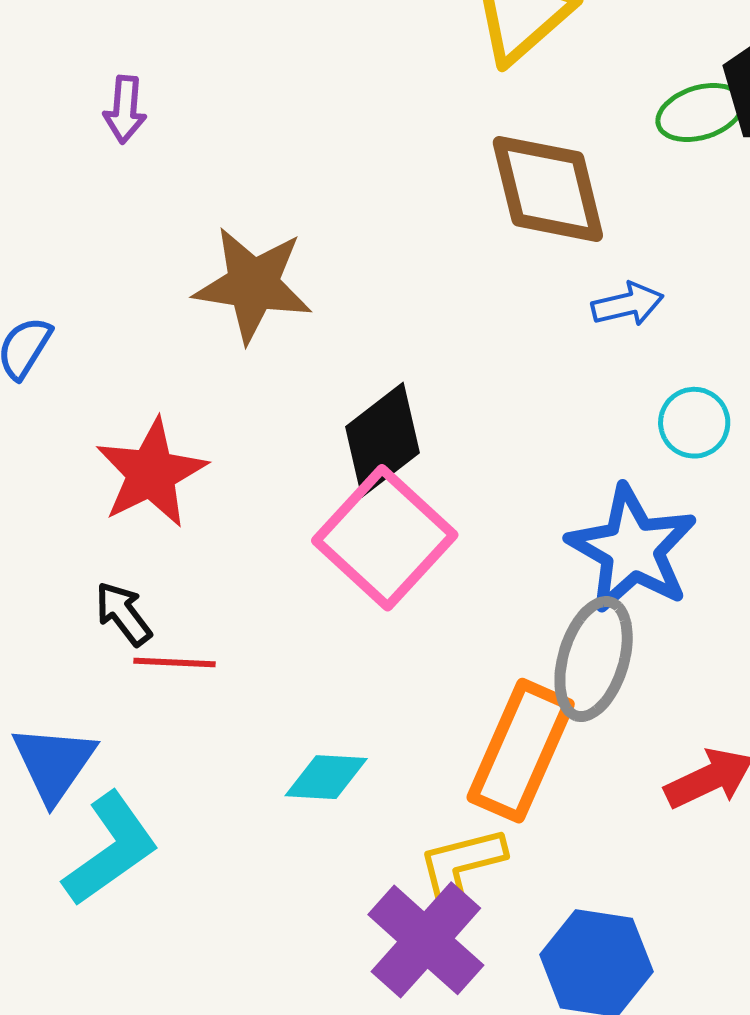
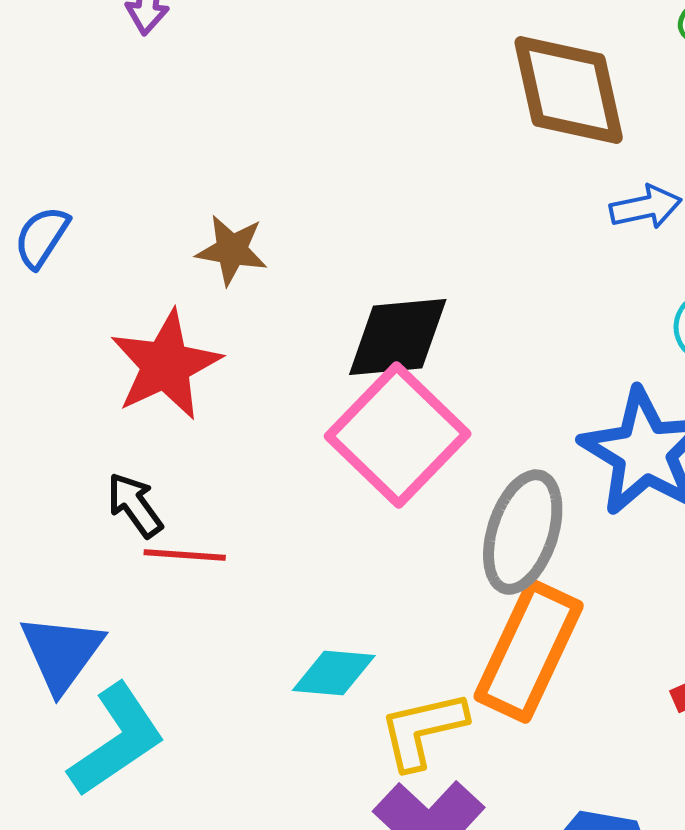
brown star: (253, 285) -> (232, 250), moved, size x0.6
black diamond: (383, 440) -> (398, 337), turned 31
gray ellipse: (594, 659) -> (523, 532), moved
yellow L-shape: (461, 866) -> (423, 730), moved

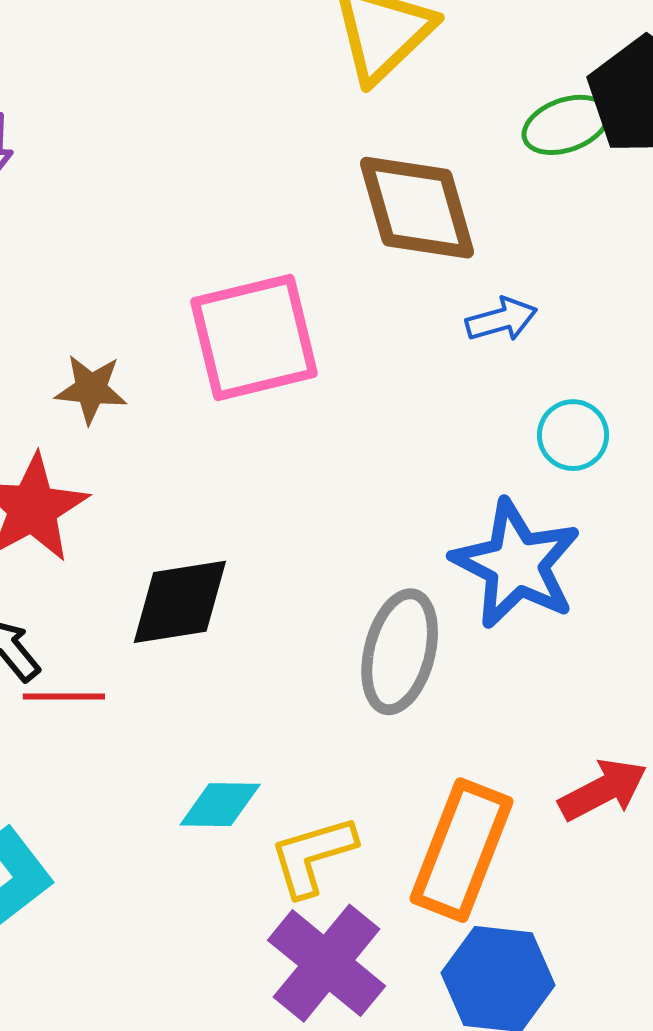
black diamond: (398, 337) -> (180, 602), moved
pink square: (398, 435) -> (254, 337), moved, turned 36
orange rectangle: (529, 651) -> (462, 850), moved

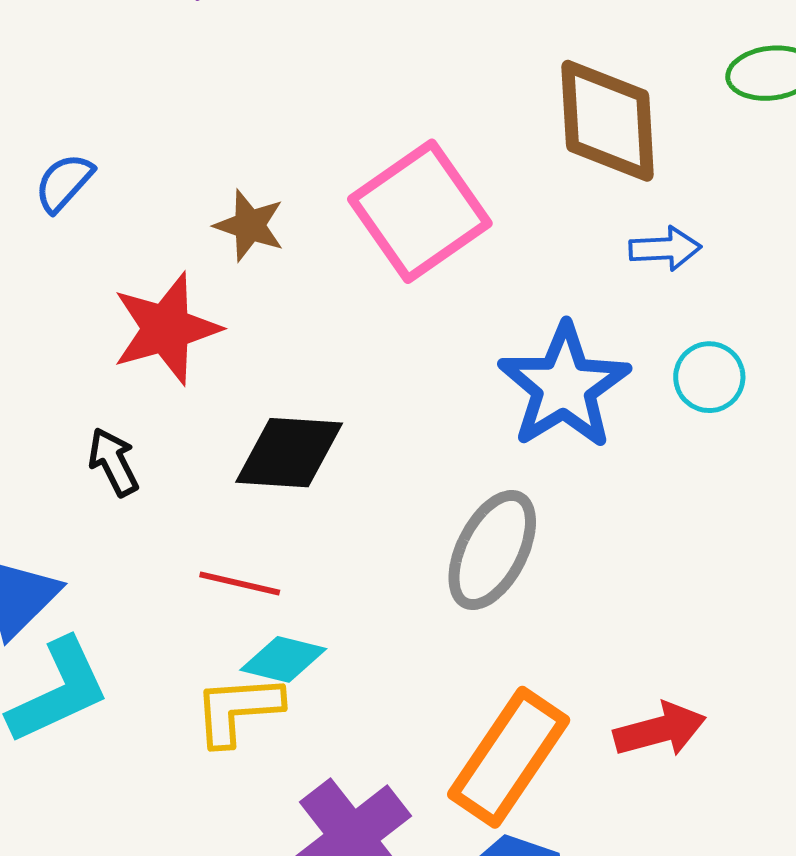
pink square: (254, 337) -> (420, 211), turned -34
blue star: (516, 564) -> (564, 386), moved
red line: (64, 696) -> (240, 583), moved
yellow L-shape: (313, 856) -> (238, 710), moved

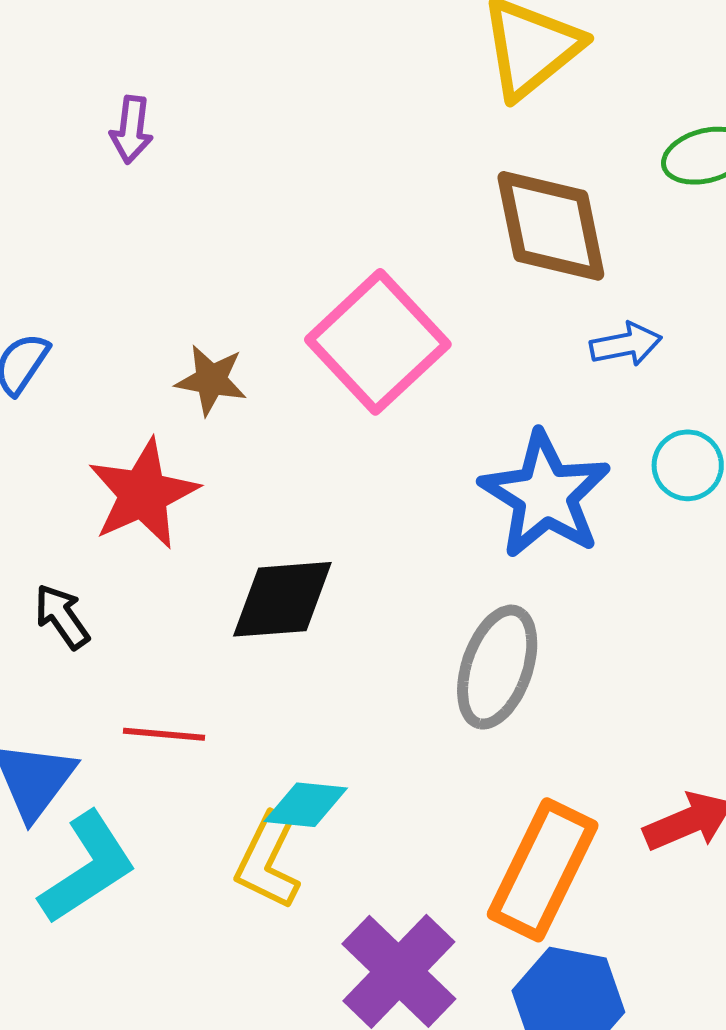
black arrow: (113, 462) -> (62, 616), moved
red line: (240, 583) -> (164, 734), moved
yellow L-shape: (238, 710) -> (268, 861), turned -52

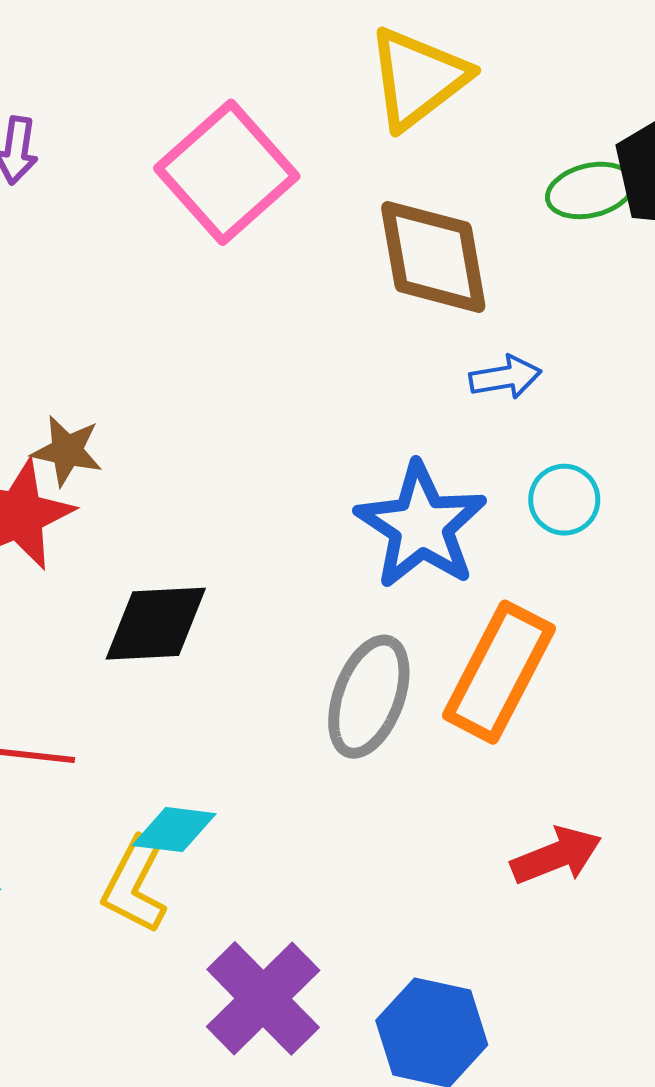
pink square: (378, 342) -> (227, 172), moved
brown star: (211, 380) -> (67, 451), moved
orange rectangle: (543, 870) -> (499, 672), moved

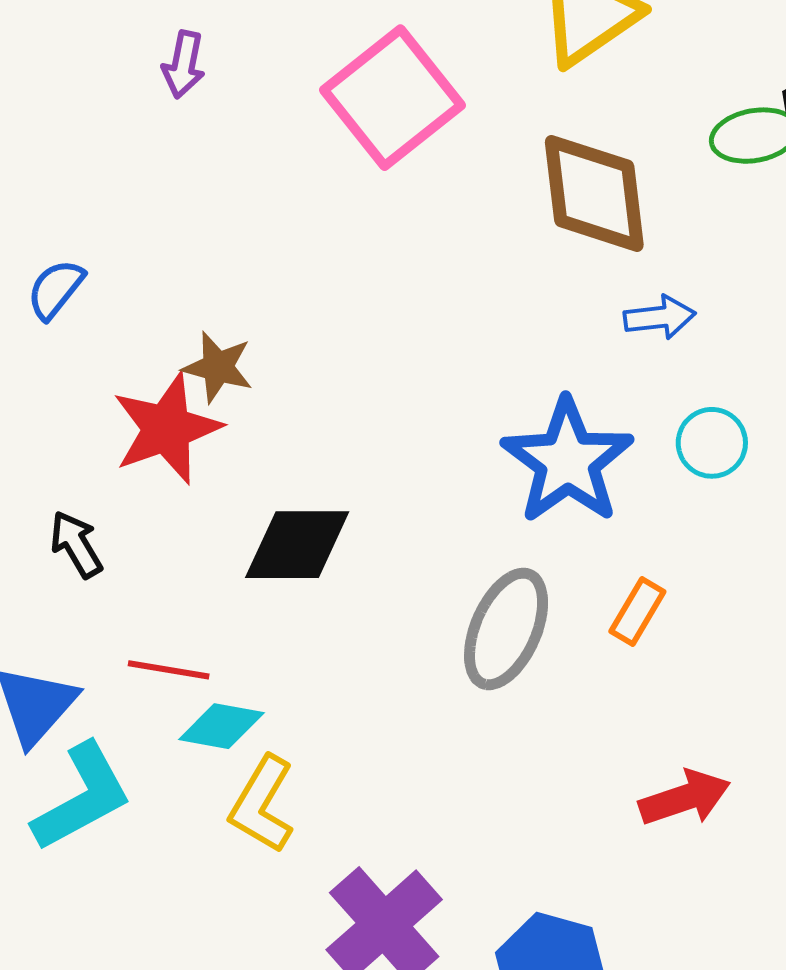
orange rectangle: (499, 672) -> (637, 611), size x0.5
cyan diamond: (174, 830) -> (221, 726), moved

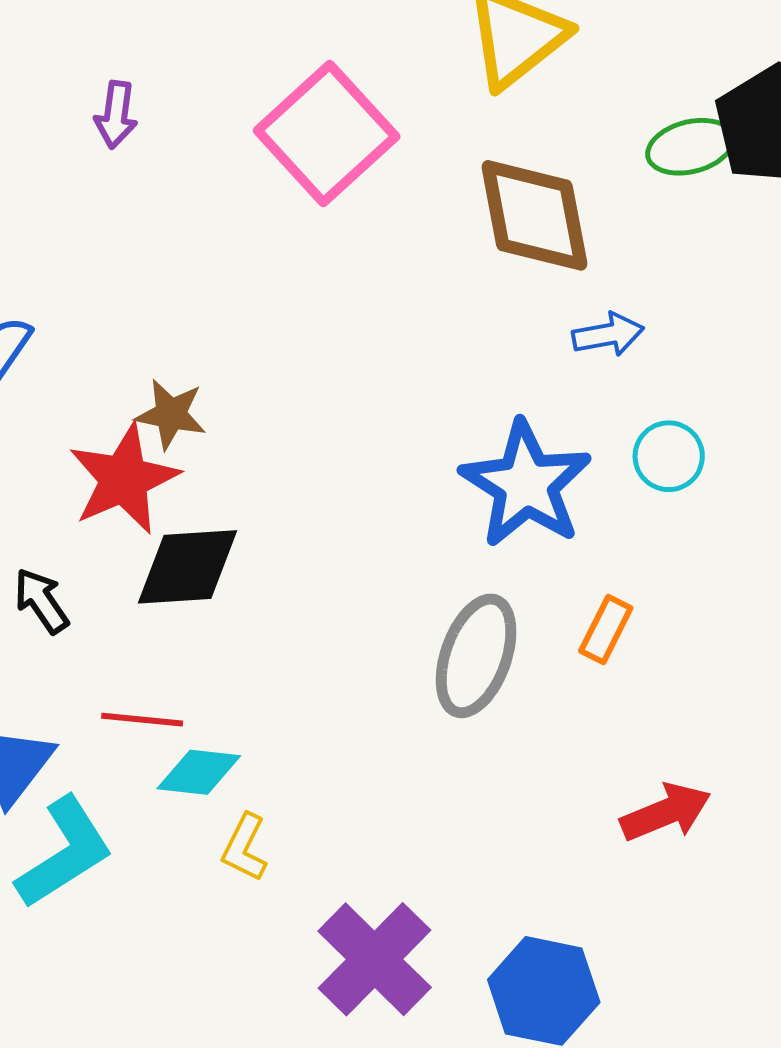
black diamond: (297, 545) -> (187, 567), moved
yellow L-shape: (262, 804) -> (245, 848), size x0.7

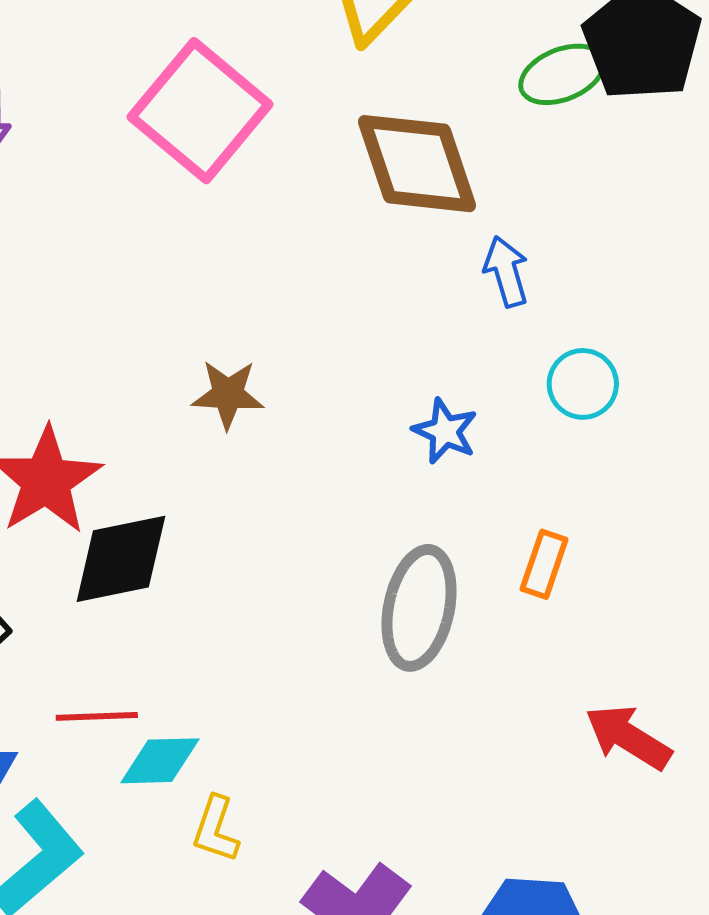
blue arrow: (608, 334) -> (506, 272), turned -88
brown star: (171, 414) -> (228, 394), moved
blue star: (526, 484) -> (445, 431), size x0.5
red arrow: (666, 812) -> (628, 737), turned -118

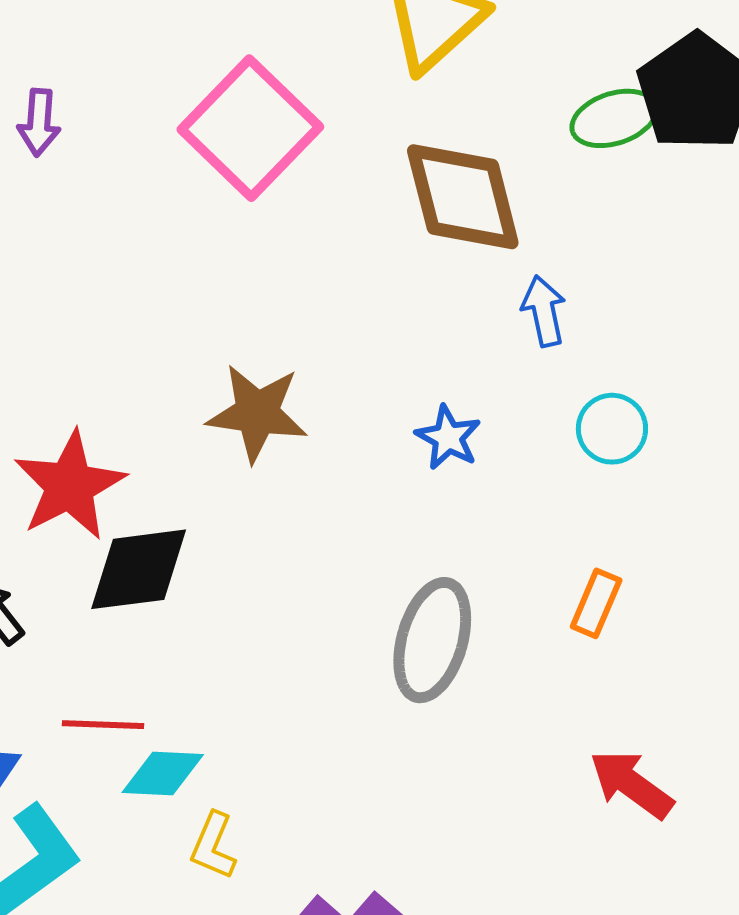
brown star: (228, 394) -> (257, 413), size x1.4
blue star: (445, 431) -> (448, 437), moved
orange rectangle: (544, 564) -> (596, 603), moved

